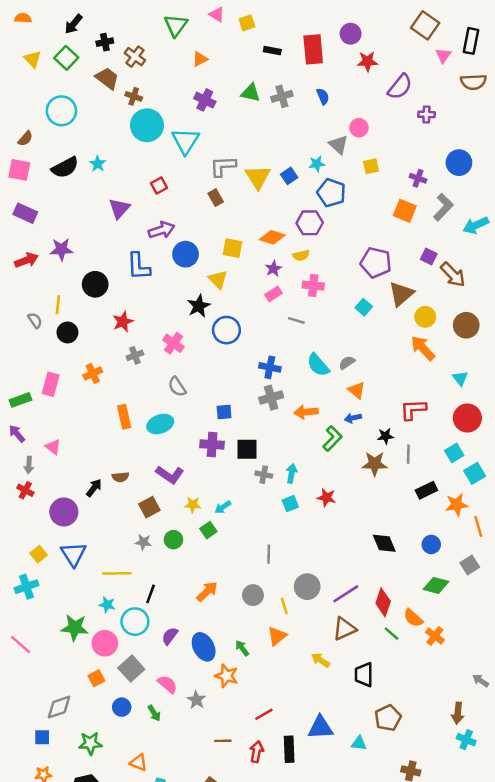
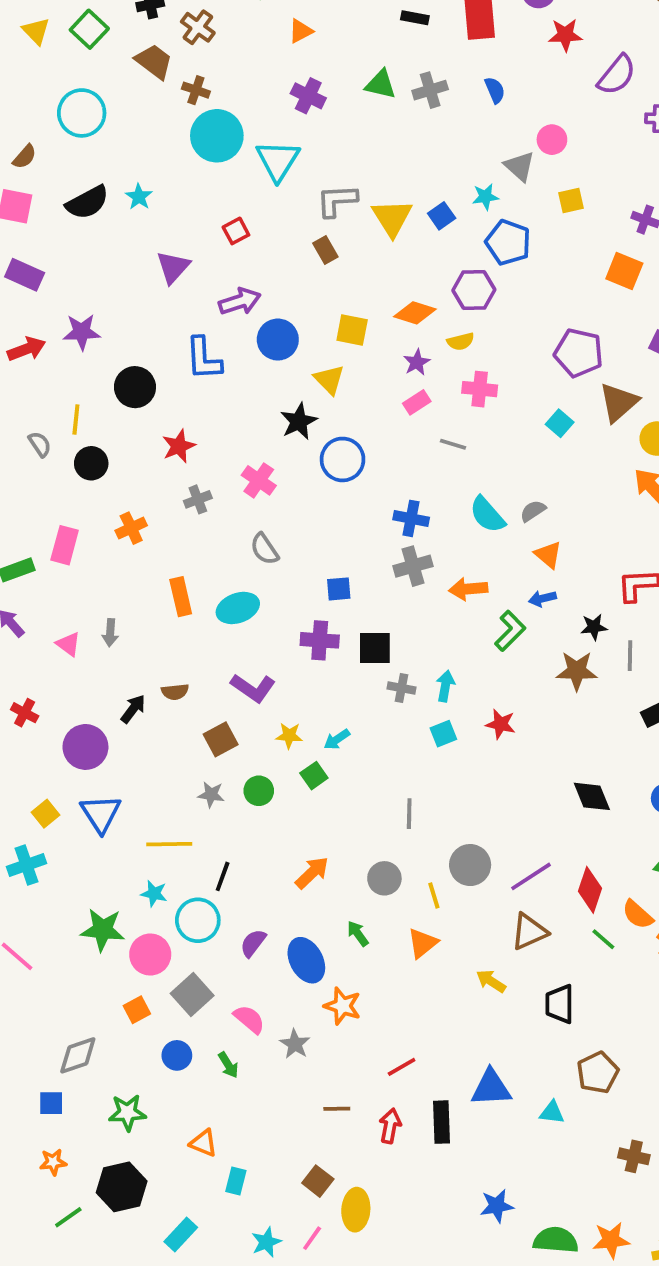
gray arrow: (29, 465) -> (110, 633), moved
green arrow: (242, 648) -> (358, 934), moved

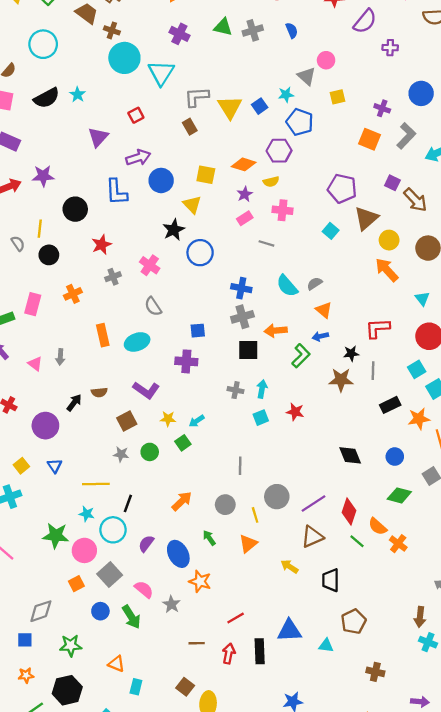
black square: (375, 648) -> (248, 350), moved
blue triangle: (101, 814) -> (55, 466), size x0.6
green arrow: (228, 1065) -> (131, 617), size x1.5

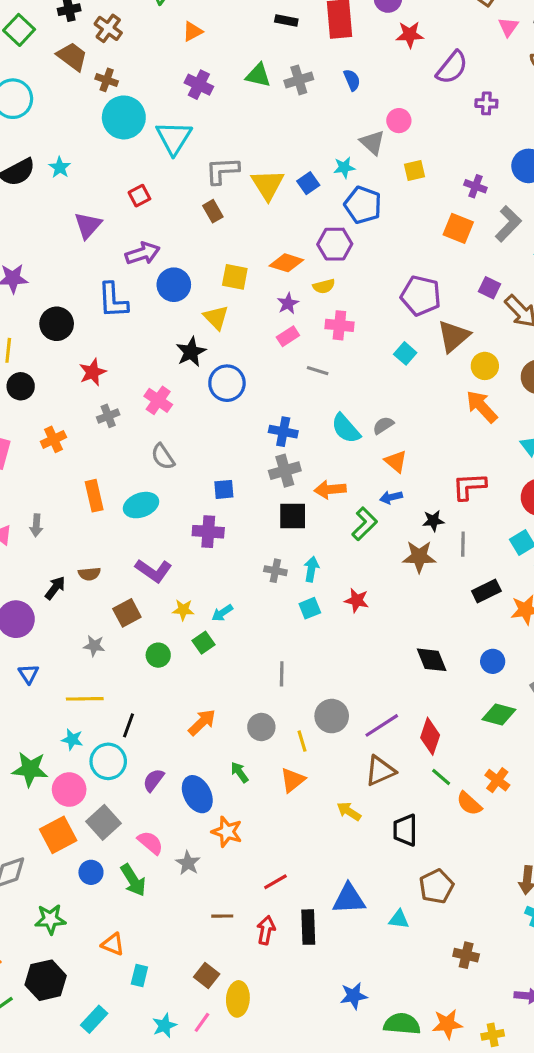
gray star: (121, 454) -> (94, 646), moved
orange semicircle: (378, 526) -> (469, 804), moved
orange square: (76, 584) -> (58, 835), size x1.6

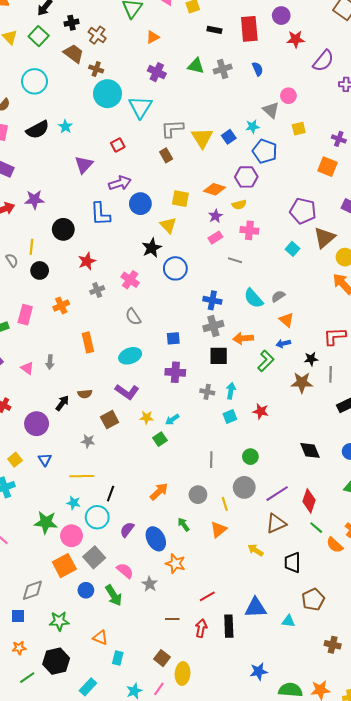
cyan ellipse: (141, 505) -> (130, 356), moved
purple cross: (208, 532) -> (175, 372), moved
green circle: (158, 655) -> (250, 457), moved

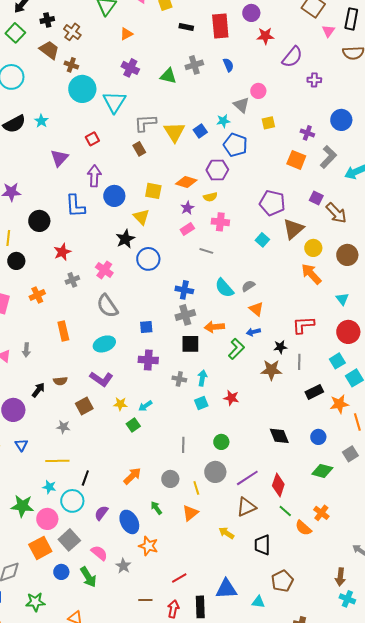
green triangle: (196, 66) -> (168, 76), moved
purple arrow: (120, 183) -> (94, 176), turned -70
gray semicircle: (133, 317) -> (107, 306), size x1.4

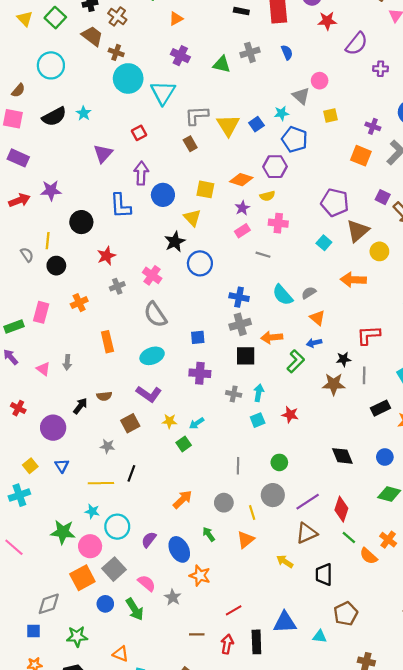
orange arrow: (311, 274) -> (353, 280), moved, turned -45
black line: (85, 478) -> (131, 473), moved

